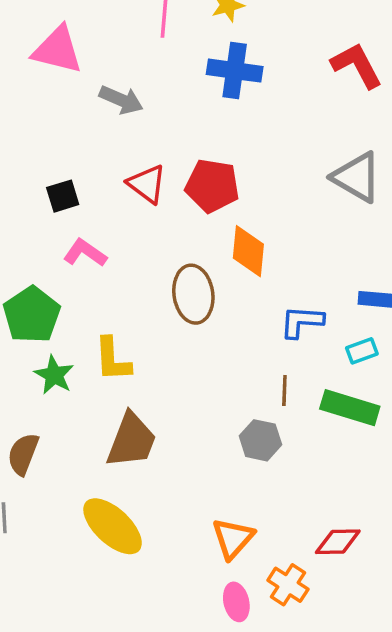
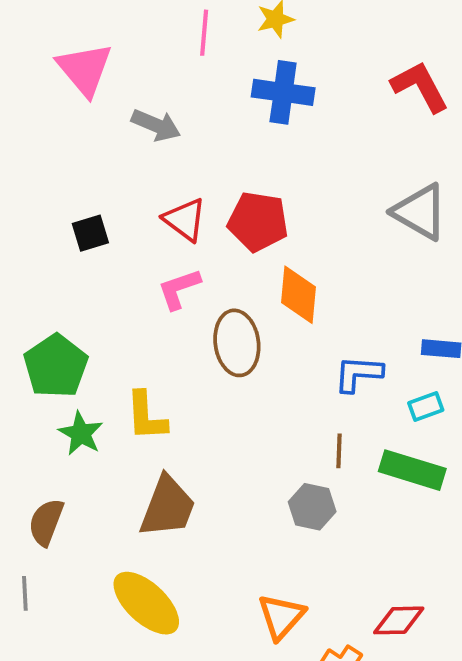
pink triangle: (58, 50) -> (85, 69), turned 36
pink L-shape: (85, 253) -> (179, 289), moved, turned -54

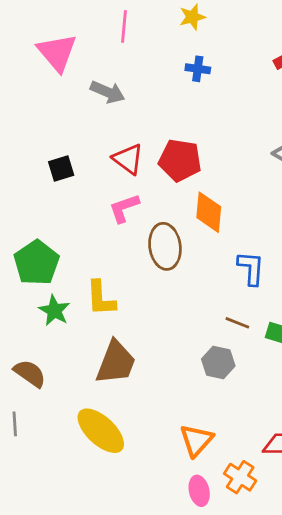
pink line: (204, 33) -> (124, 26), moved
blue cross: (283, 92) -> (198, 69), size x0.6
blue L-shape: (358, 374) -> (251, 268), turned 90
brown line: (339, 451) -> (237, 323), turned -70
brown semicircle: (46, 522) -> (30, 373), turned 104

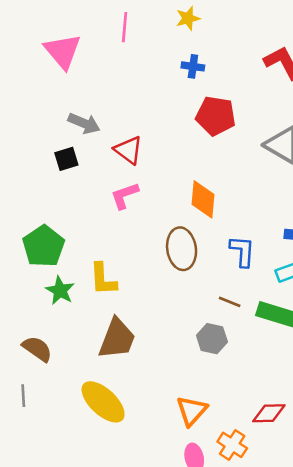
gray arrow: (108, 92) -> (84, 123), moved
red pentagon: (180, 160) -> (216, 116), moved
brown ellipse: (165, 246) -> (182, 249), moved

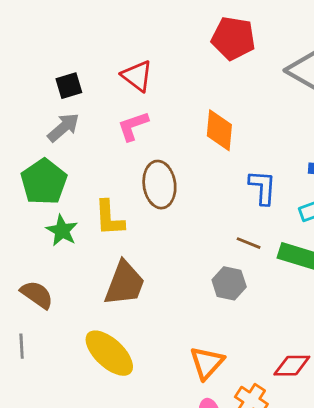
gray arrow: (84, 123) -> (63, 127), moved, turned -64
brown ellipse: (182, 249) -> (159, 185), moved

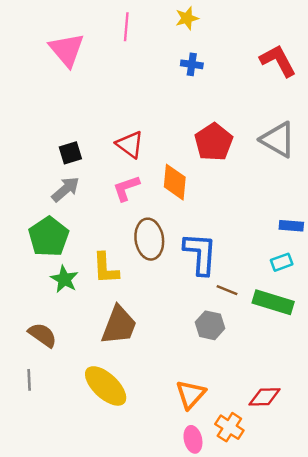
red pentagon: (233, 38) -> (214, 142), moved, turned 30
orange diamond: (219, 130) -> (175, 182), moved
blue L-shape: (263, 187) -> (200, 254), moved, size x1.4

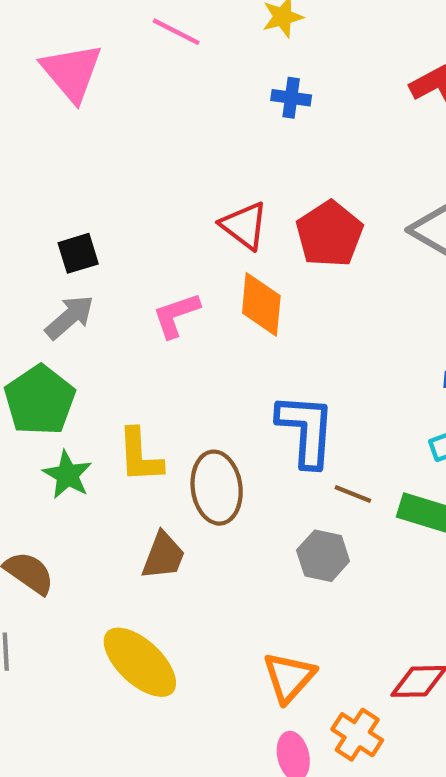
pink line: (126, 27) -> (176, 32), turned -68
red triangle: (130, 144) -> (244, 226), moved
brown ellipse: (149, 239) -> (217, 488), moved
brown trapezoid: (119, 325) -> (163, 556), size x0.7

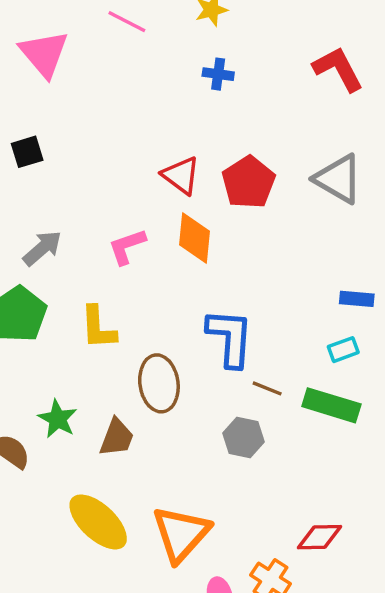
black square: (78, 253) -> (27, 152), moved
yellow L-shape: (140, 456) -> (98, 328), moved
green star: (67, 475) -> (58, 419), moved
orange triangle: (289, 677) -> (181, 534), moved, size x1.4

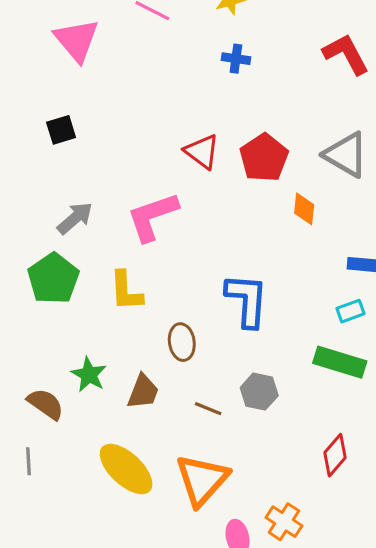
orange diamond: (194, 238) -> (304, 209), moved, size x0.7
pink L-shape: (127, 246) -> (152, 217), size x1.5
brown ellipse: (159, 383) -> (182, 342), size x0.7
brown line: (267, 388) -> (208, 409), moved
red diamond: (320, 537) -> (335, 455), moved, turned -48

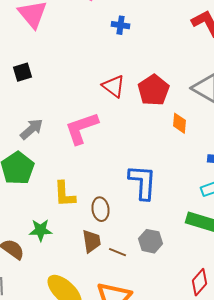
blue cross: (236, 59) -> (121, 25), moved
yellow L-shape: (126, 291) -> (65, 194), moved
green star: (89, 375) -> (41, 230), turned -30
brown trapezoid: (143, 392) -> (92, 241), moved, turned -30

